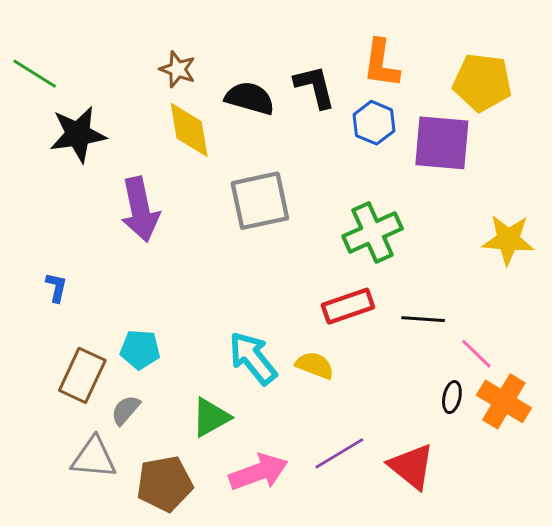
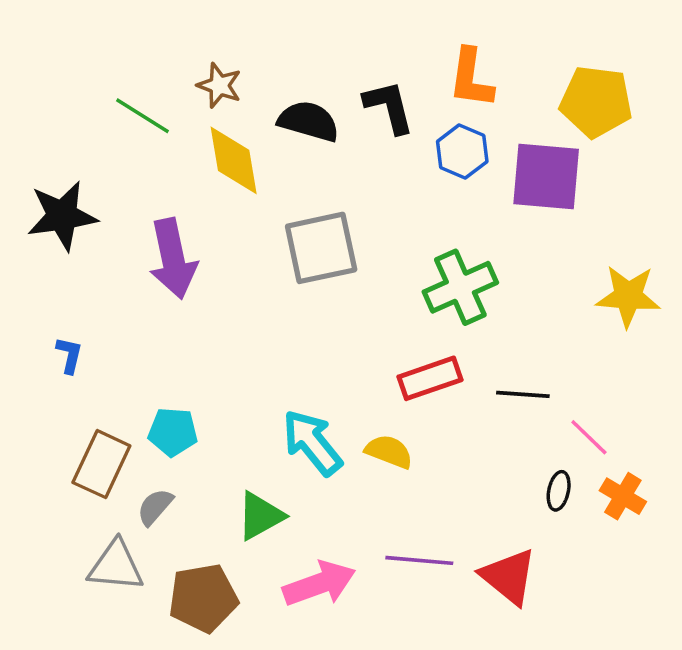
green line: (35, 74) -> (143, 116), moved
black star: (78, 134) -> (62, 216), moved
orange cross: (504, 401) -> (623, 496), size x0.7
purple line: (339, 453) -> (419, 560), turned 36

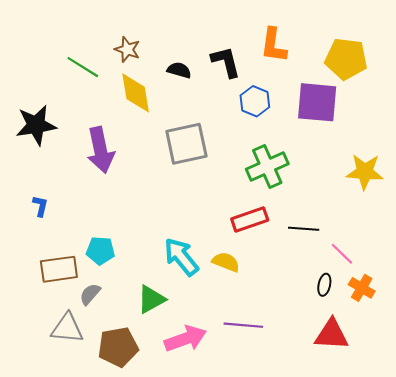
black semicircle: (309, 121) -> (179, 70), size x0.7
blue hexagon: (462, 152) -> (255, 101), moved
brown rectangle: (101, 464) -> (59, 269), turned 57
red triangle: (509, 577) -> (332, 335), moved, turned -36

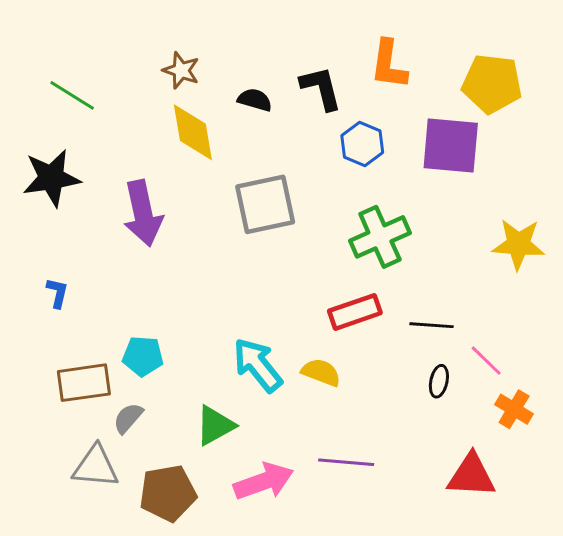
green line: (83, 67) -> (72, 95), moved
black ellipse: (324, 285) -> (439, 381), moved

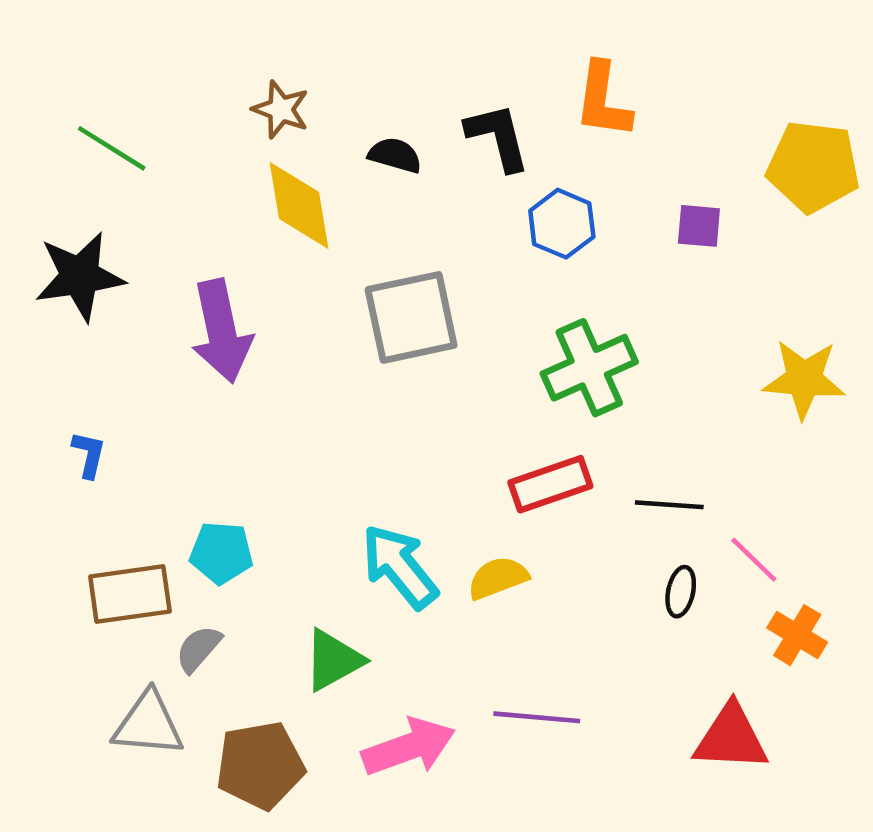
yellow pentagon: (492, 84) -> (813, 167), moved
purple square: (451, 146) -> (699, 226), size x0.5
yellow semicircle: (321, 372) -> (498, 578), turned -42

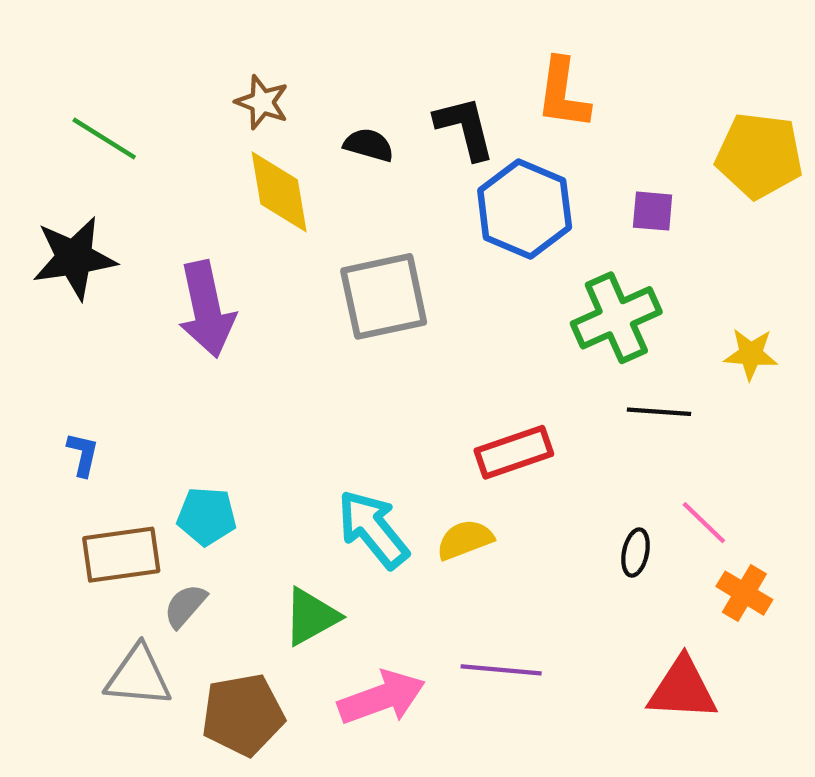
blue hexagon: (562, 224) -> (525, 209), size x1.5
green cross: (589, 368) -> (616, 318), moved
yellow star: (804, 379) -> (751, 354), size x0.7
blue L-shape: (89, 455) -> (83, 454), moved
black line: (669, 505) -> (659, 412), moved

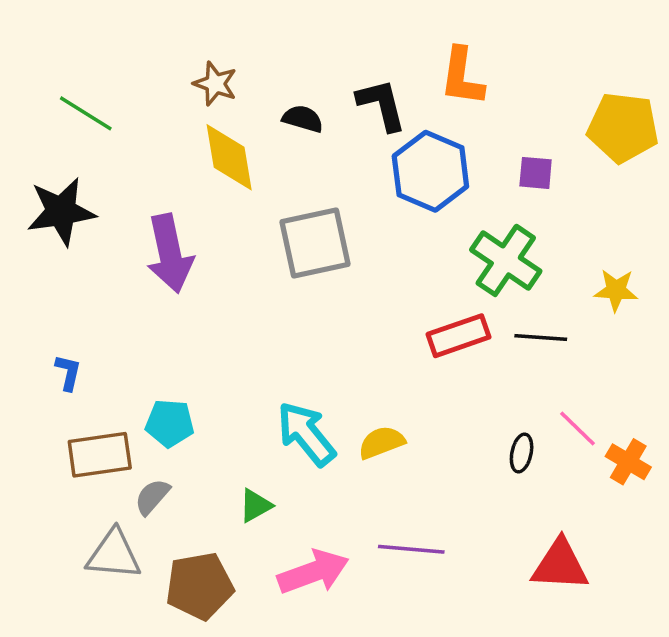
green cross: (616, 318) -> (506, 260), turned -32
red rectangle: (514, 452) -> (459, 336), moved
orange cross: (744, 593) -> (628, 462), moved
green triangle: (311, 617) -> (255, 506), size x0.7

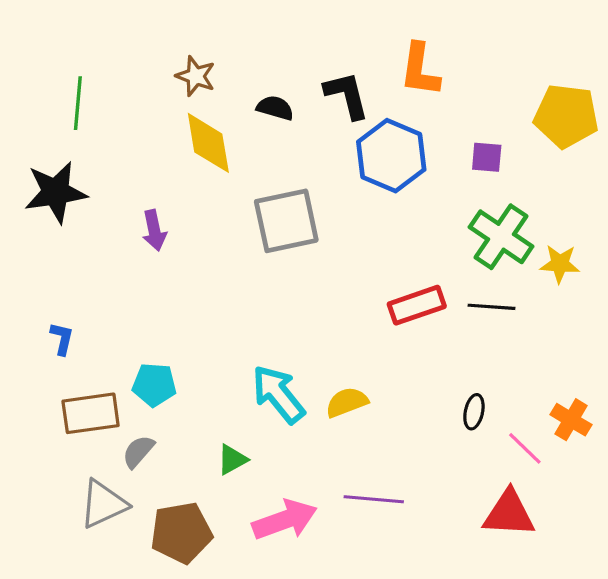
green line: (86, 113) -> (78, 103), turned 63
purple arrow: (170, 253) -> (154, 230), size x0.6
green cross: (506, 260) -> (501, 237), moved
pink line: (578, 429) -> (525, 448), moved
gray triangle: (114, 555) -> (103, 504), turned -30

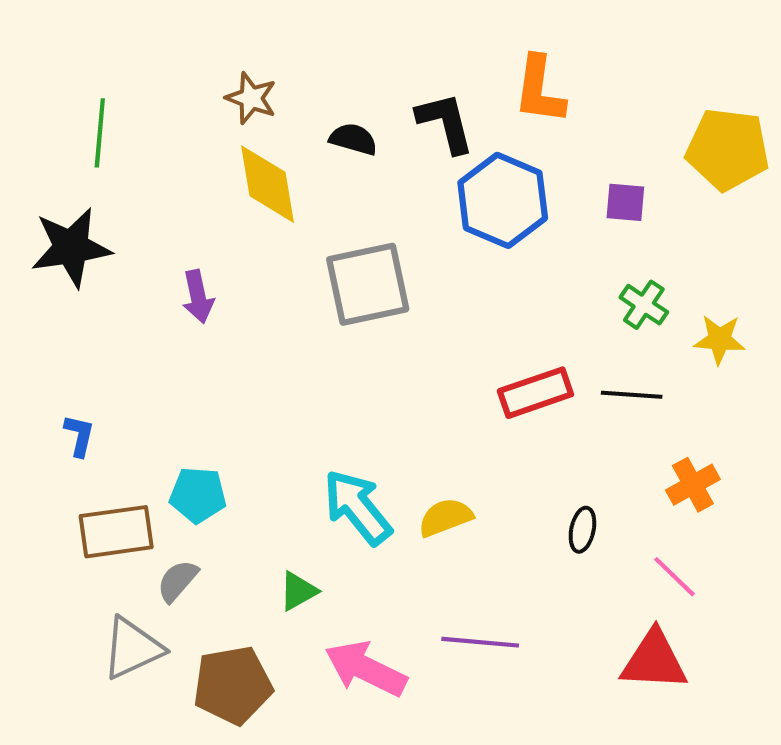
green cross: (501, 237) -> (644, 305), size x0.6
black ellipse: (474, 412) -> (582, 530), moved
orange cross: (571, 420) -> (693, 485), moved, turned 30
pink arrow: (285, 520) -> (366, 669), turned -134

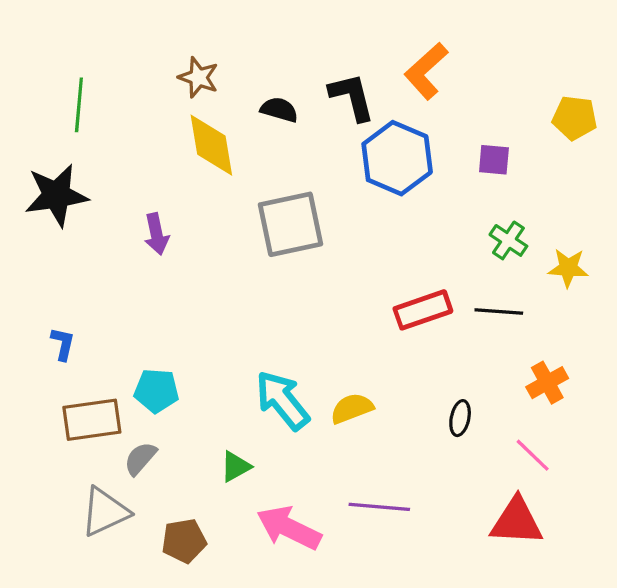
orange L-shape: (540, 90) -> (426, 71), turned 40
yellow pentagon: (728, 149) -> (575, 118), size x0.7
brown pentagon: (233, 685) -> (184, 541), size x0.7

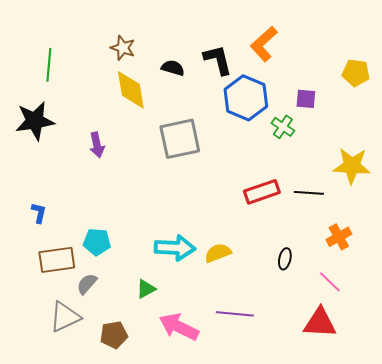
green cross: (508, 240) -> (283, 127), moved
yellow star: (568, 268) -> (352, 166), size x1.5
cyan arrow: (282, 400) -> (175, 248), turned 132

